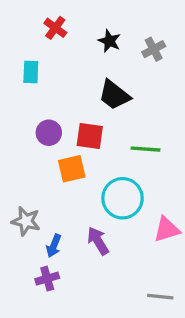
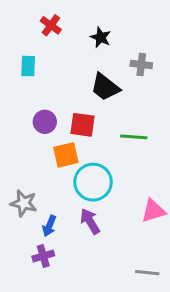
gray cross: (154, 49) -> (141, 65), moved, turned 35
cyan circle: (123, 198) -> (93, 182), moved

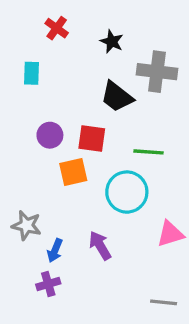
gray cross: (141, 65) -> (157, 72), size x1.6
cyan circle: (93, 182) -> (127, 192), moved

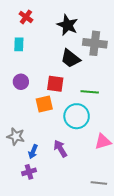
red cross: (57, 28) -> (26, 17), moved
black star: (112, 42) -> (67, 25), size x1.5
purple circle: (50, 135) -> (21, 82), moved

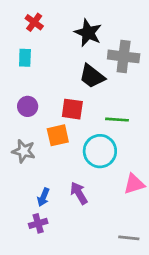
gray star: (16, 136) -> (24, 151), moved

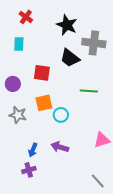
purple circle: (28, 106) -> (13, 84), moved
red square: (72, 109) -> (42, 73), moved
cyan circle: (100, 151) -> (61, 115), moved, size x0.6
purple arrow: (79, 193) -> (60, 147), turned -42
gray line: (129, 238) -> (98, 181), turned 42

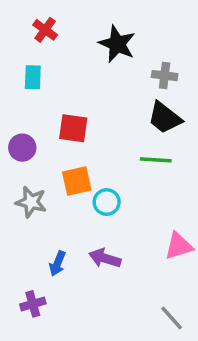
gray cross: (94, 43) -> (165, 76), size x0.6
black trapezoid: (70, 58) -> (165, 118), moved
purple cross: (29, 170) -> (33, 304), moved

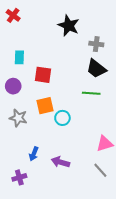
red cross: (45, 30) -> (13, 15), moved
cyan rectangle: (33, 77) -> (19, 57), moved
purple arrow: (105, 258) -> (60, 162), moved
gray line: (172, 318) -> (100, 170), moved

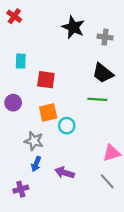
gray cross: (96, 44) -> (105, 37), moved
purple circle: (13, 86) -> (13, 103), moved
gray star: (18, 118) -> (34, 141), moved

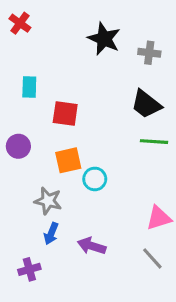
green line: (97, 99) -> (154, 142), moved

